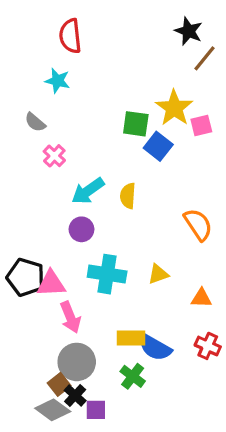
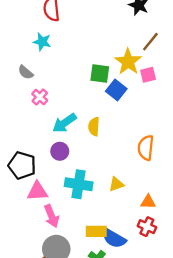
brown line: (205, 58) -> (150, 42), moved
orange semicircle: (198, 225) -> (146, 148), turned -140
black pentagon: (26, 277) -> (22, 165), moved
red cross: (208, 346) -> (147, 227), moved

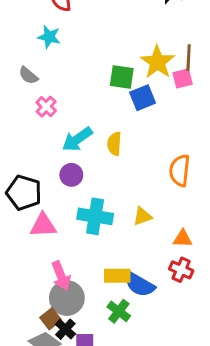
brown line: (150, 42) -> (189, 58), moved, turned -36
blue square: (116, 90) -> (143, 98), turned 30
pink arrow: (52, 216) -> (61, 276), moved

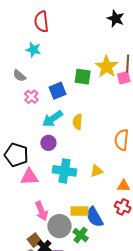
blue square: (143, 98) -> (57, 91), moved
blue semicircle: (140, 285) -> (95, 217), turned 30
gray circle: (67, 298) -> (59, 226), moved

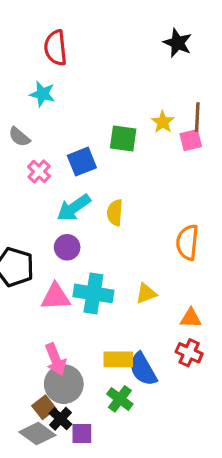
yellow star: (107, 67) -> (163, 122), size x0.6
pink triangle: (29, 177) -> (56, 297), moved
gray circle: (59, 226) -> (64, 384), moved

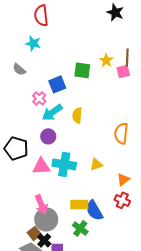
pink cross: (39, 171) -> (39, 98), moved
orange triangle: (191, 318) -> (123, 179), turned -40

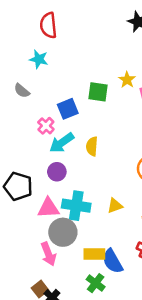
gray circle: (46, 219) -> (63, 232), moved

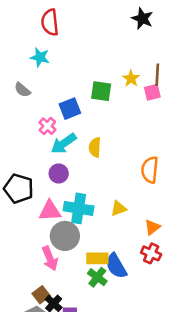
green cross: (96, 283) -> (97, 277), moved

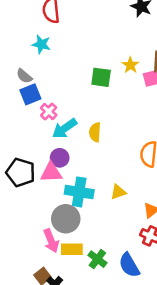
blue square: (70, 109) -> (30, 94), moved
pink triangle: (50, 211) -> (51, 172), moved
yellow rectangle: (97, 258) -> (72, 249), moved
blue semicircle: (116, 266) -> (129, 265), moved

